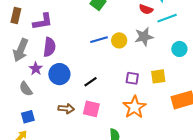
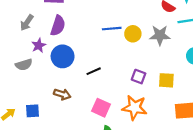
gray arrow: (21, 50) -> (27, 23), size x0.7
gray semicircle: (26, 89) -> (24, 65), turned -84
orange star: (134, 107) -> (135, 108), turned 30
pink square: (91, 109) -> (101, 108), moved
blue square: (28, 117) -> (32, 111), moved

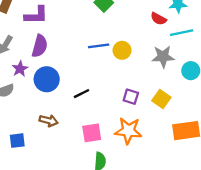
gray star: (160, 35) -> (163, 57), moved
yellow square: (166, 80) -> (161, 99), turned 35
pink square: (101, 108) -> (92, 133), turned -30

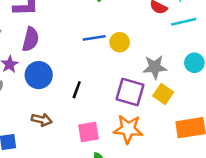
gray star: (163, 57) -> (155, 67), moved
black line: (81, 94) -> (77, 90), turned -42
purple square: (131, 97) -> (130, 92), size x1.6

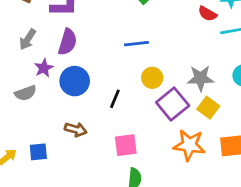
yellow circle: (120, 42) -> (152, 78), moved
purple square: (130, 92) -> (173, 104), turned 32
orange star: (128, 129) -> (189, 145), moved

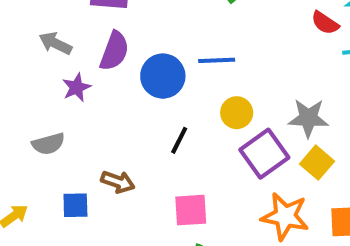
gray arrow: (28, 39) -> (55, 43), turned 80
blue circle: (75, 81) -> (163, 76), moved
gray semicircle: (26, 93) -> (48, 144), moved
blue square: (38, 152) -> (75, 205), moved

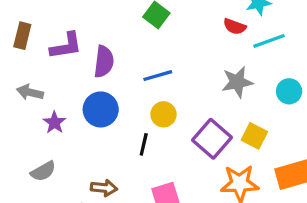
purple semicircle: (114, 51) -> (104, 62), moved
blue circle: (163, 76) -> (101, 109), moved
yellow circle: (237, 113) -> (164, 114), moved
gray star: (308, 118) -> (237, 82), moved

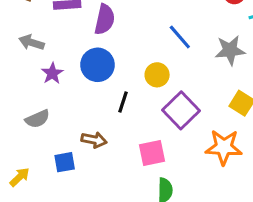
blue line: (158, 76) -> (180, 37), moved, turned 60
purple square: (212, 139) -> (181, 110), moved
black line: (144, 144) -> (123, 102), moved

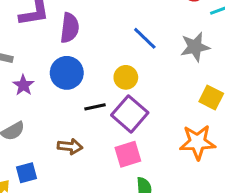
black line: (123, 102) -> (95, 107), turned 65
purple square: (181, 110) -> (130, 114), moved
blue square: (65, 162) -> (27, 173), moved

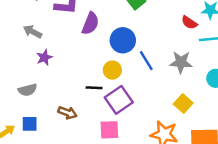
blue line: (145, 38) -> (146, 61), moved
blue circle: (67, 73) -> (123, 40), moved
yellow circle: (126, 77) -> (112, 70), moved

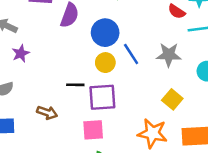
yellow circle: (112, 70) -> (105, 63), moved
purple square: (119, 100) -> (102, 97), turned 32

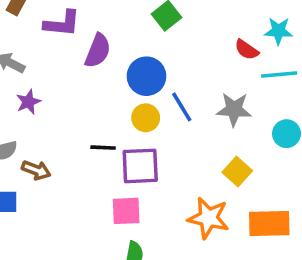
brown arrow: (47, 113) -> (36, 170), moved

